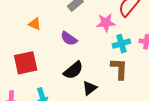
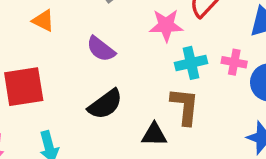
black triangle: (90, 88) -> (154, 135), moved, turned 35

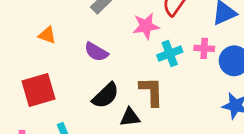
brown L-shape: (185, 106) -> (151, 91), moved
black triangle: (154, 135) -> (130, 117), moved

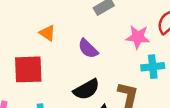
orange triangle: (47, 35) -> (47, 33), moved

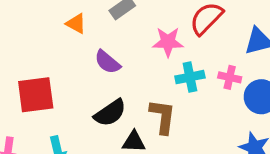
orange triangle: (47, 33) -> (76, 24), moved

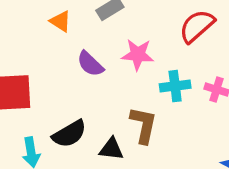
pink star: (168, 42) -> (138, 55), moved
black semicircle: (110, 113) -> (69, 134), moved

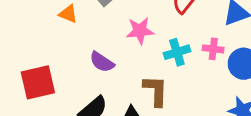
purple semicircle: (90, 64) -> (102, 62), moved

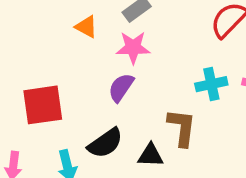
pink star: (140, 31) -> (133, 48), moved
purple semicircle: (102, 62) -> (121, 88), turned 85

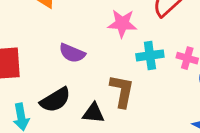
pink star: (133, 48) -> (122, 24), moved
purple semicircle: (121, 88) -> (72, 53), turned -105

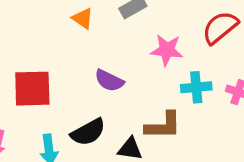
brown L-shape: (122, 91) -> (163, 126), turned 76

